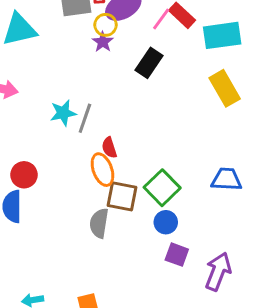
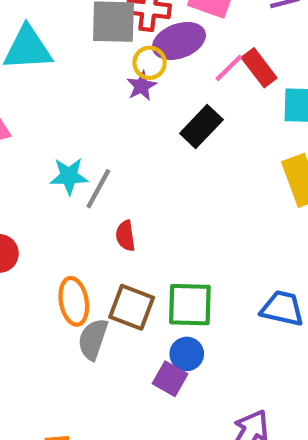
orange ellipse: (102, 170) -> (74, 301), moved
green square: (162, 188) -> (190, 305), turned 36
purple square: (177, 255) -> (170, 379), moved

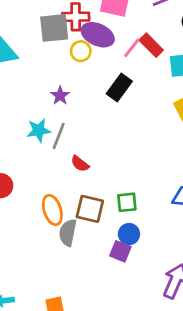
purple ellipse: (179, 41) -> (98, 35), turned 52
purple star: (142, 86) -> (60, 96), moved
red semicircle: (125, 236) -> (80, 164), turned -36
green square: (190, 305) -> (127, 202), size x0.7

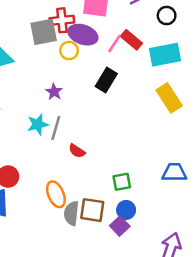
brown square: (90, 209) -> (92, 210), moved
purple square: (120, 251) -> (120, 226), turned 30

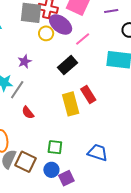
red rectangle: (131, 40) -> (88, 94), moved
yellow rectangle: (169, 98) -> (71, 104), moved
purple square: (120, 226) -> (66, 178), moved

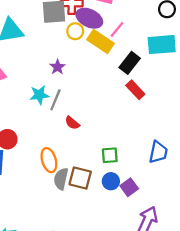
black rectangle: (68, 65) -> (130, 63), moved
yellow rectangle: (71, 104) -> (100, 41), moved, turned -30
blue trapezoid: (98, 153) -> (158, 152), turned 95

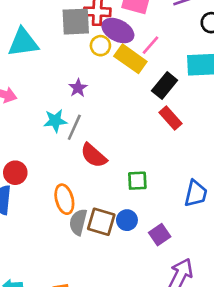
red semicircle: (72, 123) -> (94, 155), size x1.5
green square: (110, 155) -> (137, 181), moved
blue circle: (111, 181) -> (127, 220), moved

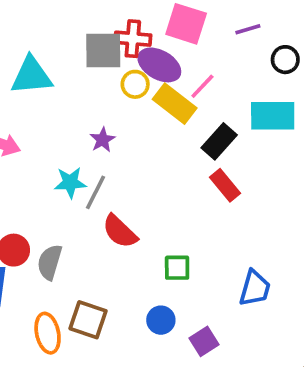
orange ellipse: (64, 199) -> (48, 333), moved
gray semicircle: (78, 222) -> (50, 262), moved
brown square: (101, 222) -> (88, 320), moved

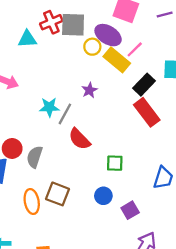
red cross: (133, 39) -> (51, 22), moved, turned -30
cyan triangle: (32, 76) -> (27, 39), size x0.7
purple star: (102, 140) -> (90, 90), moved
red rectangle: (225, 185) -> (147, 112), size x1.4

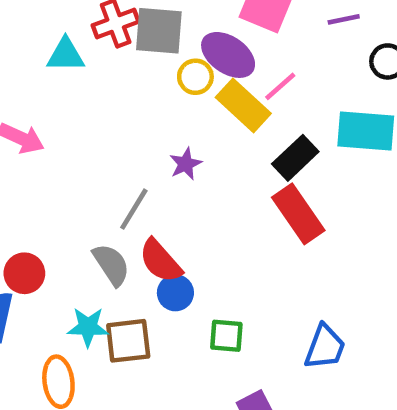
cyan star: (49, 107) -> (88, 327), moved
gray semicircle: (35, 157) -> (111, 265), moved, turned 125
green square: (115, 163) -> (226, 336), moved
brown square: (58, 194) -> (128, 341), moved, turned -30
blue circle: (103, 196) -> (175, 293), moved

